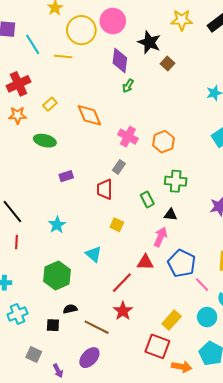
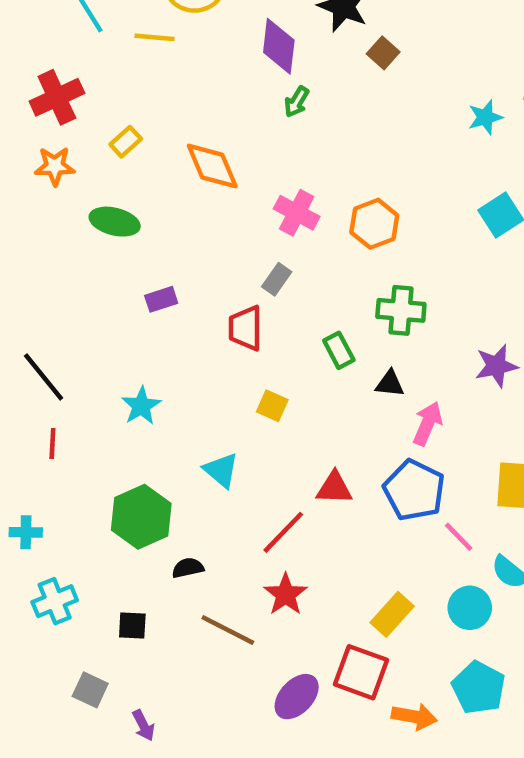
pink arrow: (160, 237) -> (428, 424), moved
black semicircle: (70, 309) -> (188, 568), moved
purple ellipse: (89, 358) -> (297, 697), moved

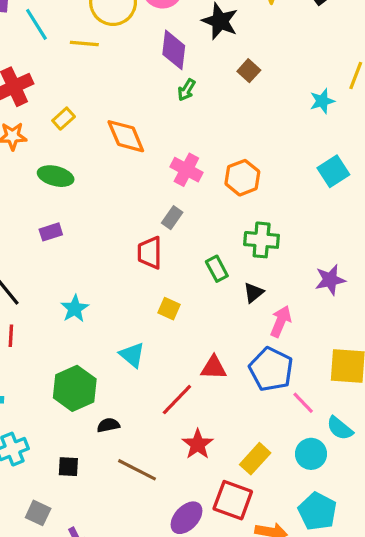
brown square: (383, 53) -> (249, 71), moved
purple rectangle: (161, 299) -> (51, 232), moved
black triangle: (390, 384) -> (254, 293), turned -45
red star: (286, 594) -> (198, 444), moved

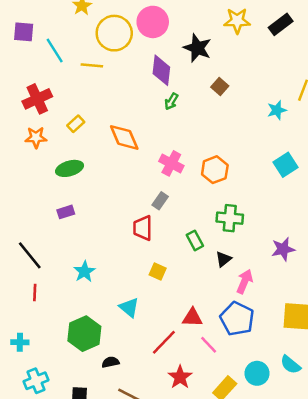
green ellipse: (56, 176) -> (70, 168), turned -30
pink line: (303, 403) -> (209, 345), moved
cyan circle: (311, 454) -> (257, 373), moved

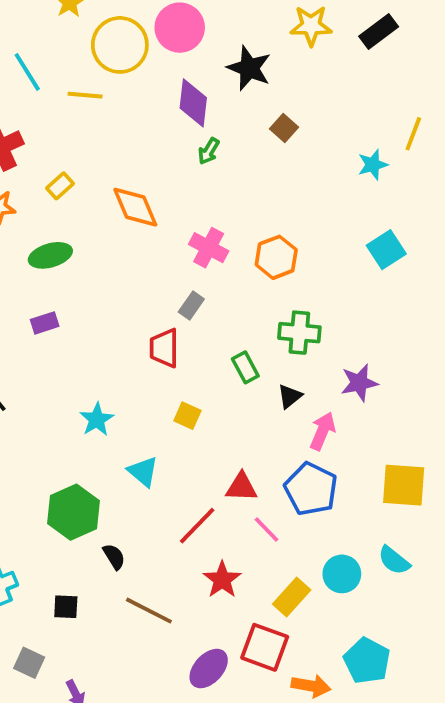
purple star: (283, 249) -> (359, 383), moved
cyan star: (84, 272) -> (97, 419), moved
black semicircle: (110, 362) -> (114, 557), turned 70

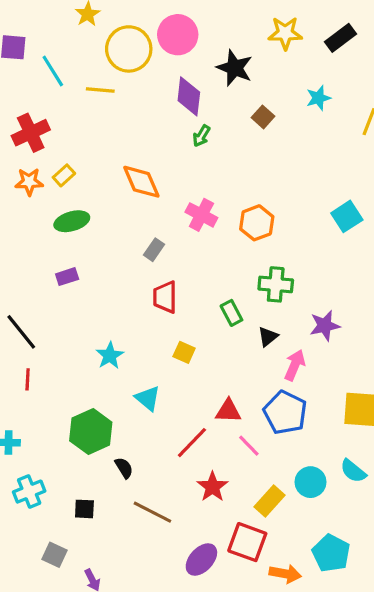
cyan star: (373, 165) -> (318, 98), moved
yellow rectangle: (60, 186) -> (64, 175), moved
gray rectangle: (191, 306) -> (154, 250), moved

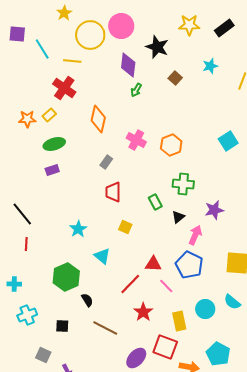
red cross: (31, 133) -> (64, 88), moved, turned -30
orange diamond: (141, 182) -> (98, 119), turned 36
purple rectangle: (67, 277) -> (52, 170), moved
yellow rectangle: (269, 501) -> (179, 321), turned -54

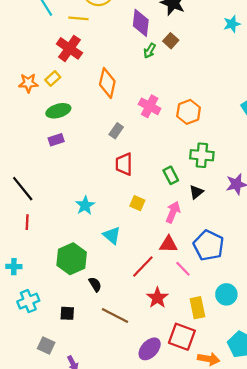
brown square: (175, 78) -> (171, 41), moved
pink arrow: (195, 235) -> (173, 212), moved

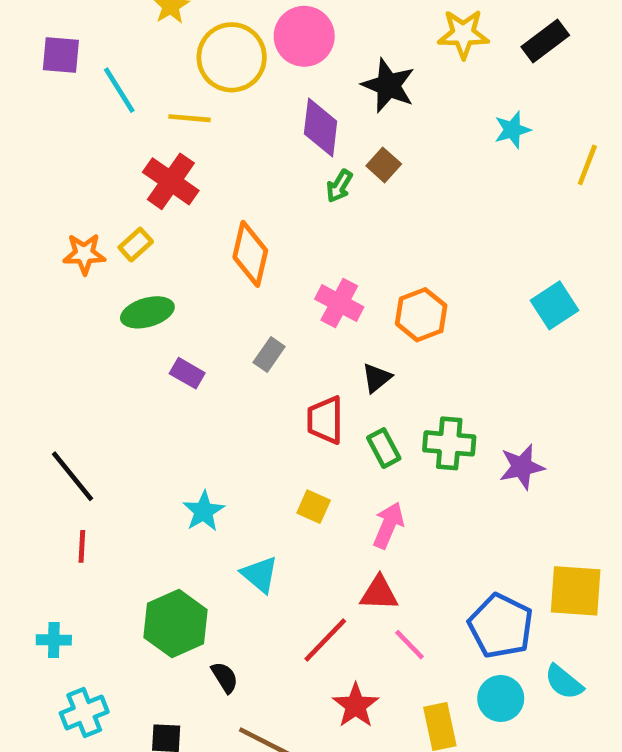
purple rectangle: (56, 140) -> (187, 373), moved, turned 48
green cross: (202, 155) -> (449, 443), moved
red trapezoid: (124, 164) -> (325, 420), moved
black triangle: (196, 192) -> (377, 378), moved
blue pentagon: (209, 245) -> (501, 626), moved

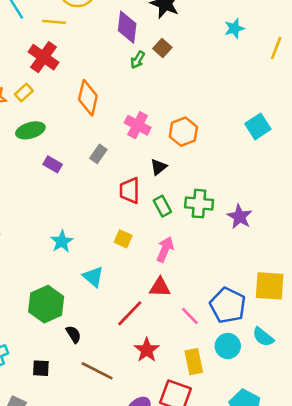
purple star: (522, 467) -> (240, 217), turned -30
pink line: (409, 645) -> (190, 316), moved

